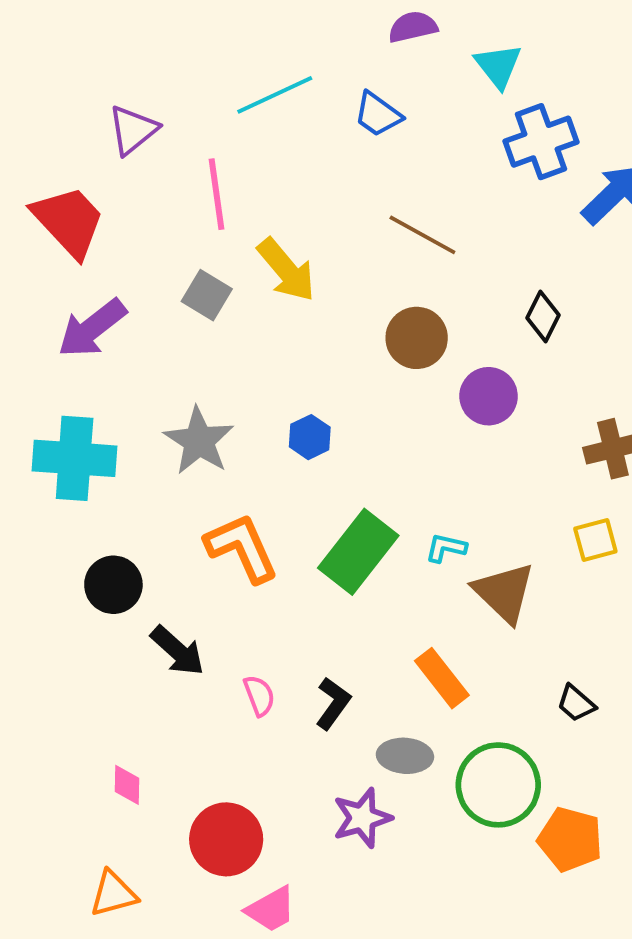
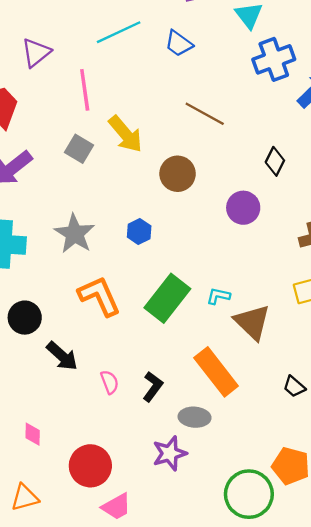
brown circle: (417, 338) -> (178, 174), moved
orange rectangle: (442, 678) -> (216, 372), size x1.4
green circle: (498, 785) -> (249, 494), moved

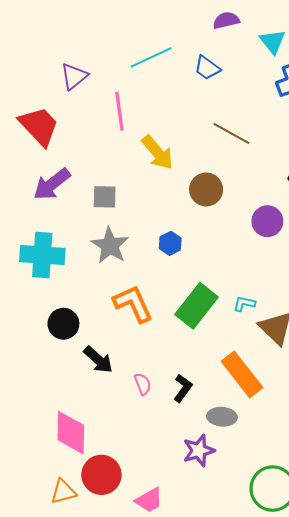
gray square: (79, 149) -> (105, 197), moved, turned -30
pink diamond: (33, 434) -> (71, 433), size x2.0
red circle: (90, 466) -> (101, 475), moved

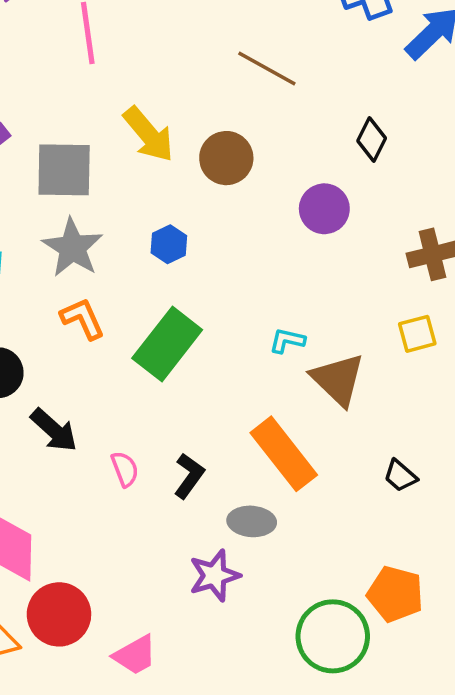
yellow arrow: (157, 152) -> (149, 134), moved
gray square: (105, 197) -> (64, 170), size x1.5
orange L-shape: (133, 304) -> (83, 319), moved, size x0.7
green rectangle: (197, 306) -> (167, 344), moved

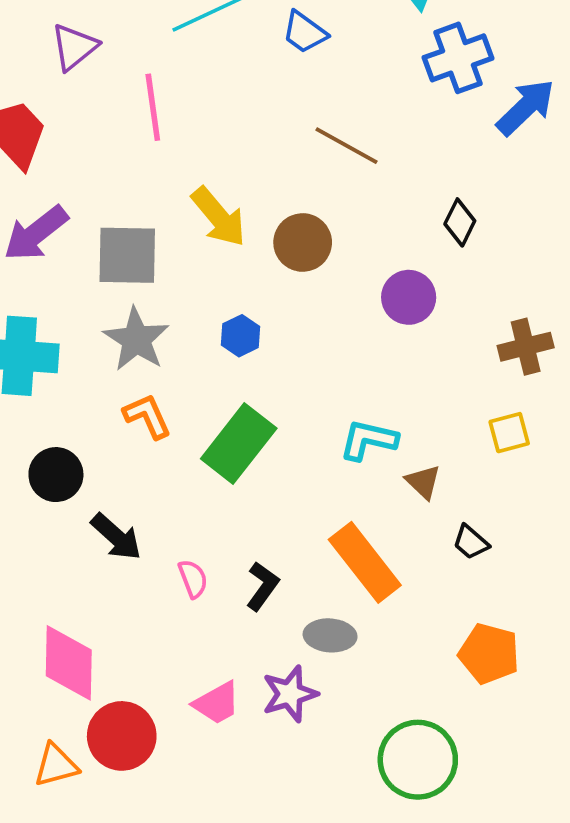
cyan L-shape: (287, 341) -> (368, 440), size x1.5
brown triangle: (338, 379) -> (423, 482), size x0.6
black trapezoid: (400, 476) -> (471, 542), moved
orange pentagon: (395, 594) -> (489, 654), moved
pink trapezoid: (135, 655) -> (217, 703), moved

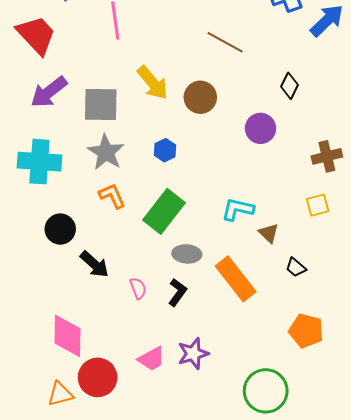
gray ellipse: (330, 635) -> (187, 254), moved

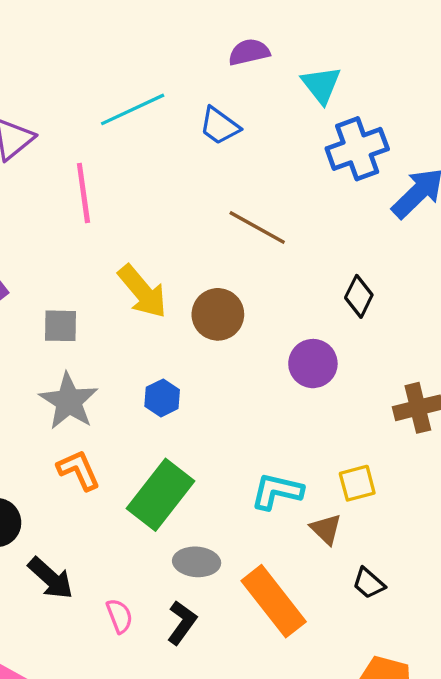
gray square: (101, 105) -> (60, 326), size x0.6
yellow square: (318, 205) -> (357, 483), moved

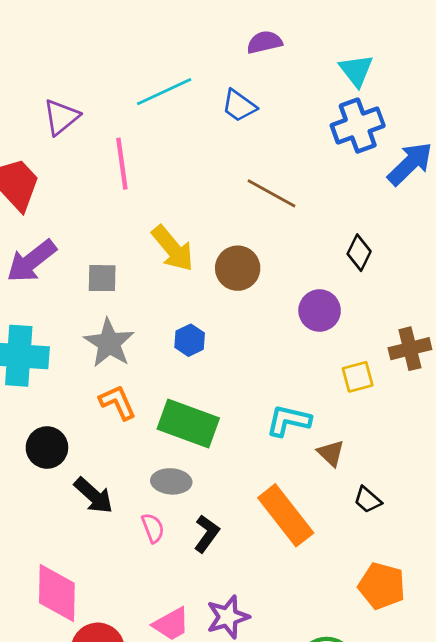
cyan triangle: (321, 85) -> (356, 70), moved
yellow square: (357, 483) -> (358, 377), moved
green rectangle: (160, 495) -> (188, 424), turned 72
gray ellipse: (197, 562) -> (171, 481), moved

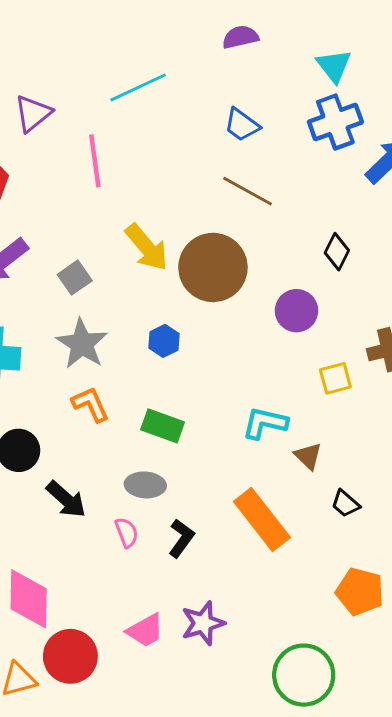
blue trapezoid: (239, 106) -> (242, 125), moved
brown circle: (238, 268) -> (213, 267), size x1.5
gray square: (102, 278) -> (75, 278), turned -36
green rectangle: (188, 424) -> (163, 426), size x0.7

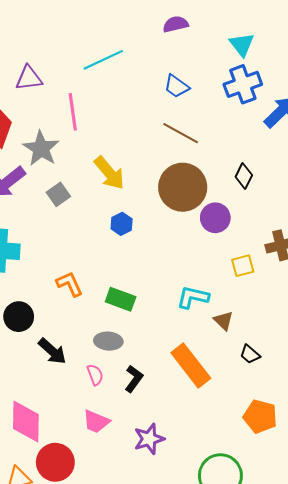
purple triangle: (33, 113) -> (29, 78), turned 32
brown circle: (213, 267) -> (183, 187), moved
blue hexagon: (164, 341) -> (122, 224), moved
gray star: (82, 344) -> (41, 148), moved
pink trapezoid: (145, 630) -> (96, 422), moved, turned 52

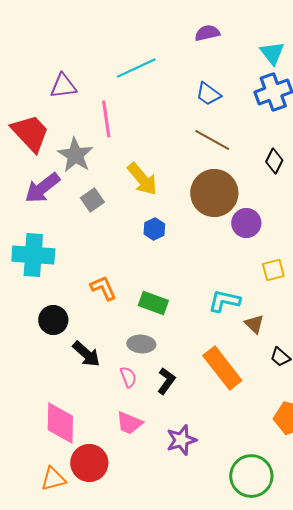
black diamond: (244, 176) -> (274, 161), moved

